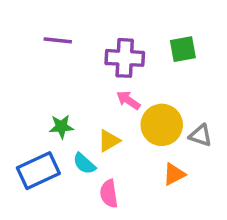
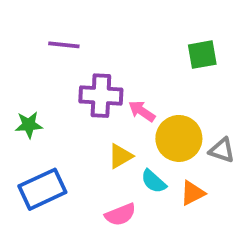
purple cross: (125, 58) -> (101, 96), moved
green star: (61, 127) -> (29, 125), moved
cyan semicircle: (84, 164) -> (154, 181), moved
pink semicircle: (109, 194) -> (120, 215), turned -104

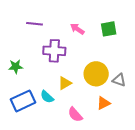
pink arrow: (142, 111) -> (77, 29), moved
cyan semicircle: (154, 181) -> (47, 97), moved
pink semicircle: (120, 215) -> (75, 115), moved, turned 70

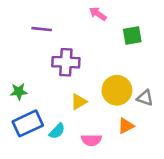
pink arrow: (77, 29) -> (98, 14), moved
green star: (16, 67) -> (19, 92), moved
cyan semicircle: (47, 97) -> (57, 131), moved, turned -88
pink semicircle: (75, 115) -> (91, 140), turned -49

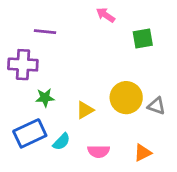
purple cross: (66, 62) -> (23, 65), moved
green star: (19, 92) -> (45, 98), moved
orange triangle: (126, 126) -> (143, 153), moved

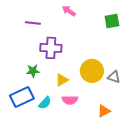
pink arrow: (106, 15) -> (69, 11), moved
green square: (143, 38) -> (112, 21), moved
purple cross: (23, 65) -> (51, 48), moved
pink semicircle: (99, 151) -> (70, 100), moved

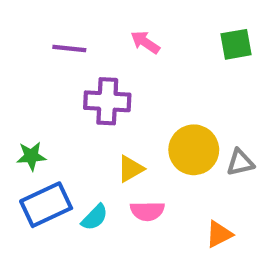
pink arrow: (69, 11) -> (145, 42), moved
green star: (33, 71) -> (31, 156), moved
gray triangle: (114, 77) -> (240, 162), turned -32

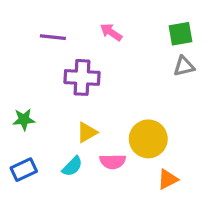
yellow circle: (194, 150) -> (148, 139), moved
gray triangle: (240, 162) -> (184, 66), moved
yellow triangle: (130, 169) -> (87, 132), moved
blue rectangle: (46, 205) -> (24, 170), moved, size x0.7

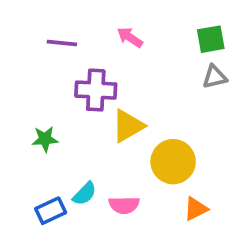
green star: (24, 119) -> (45, 139), moved
yellow triangle: (87, 132) -> (128, 126), moved, size x1.4
pink semicircle: (113, 162) -> (124, 205), moved
blue rectangle: (24, 170) -> (51, 211), moved

